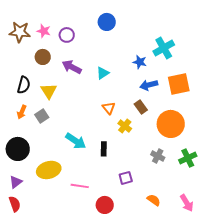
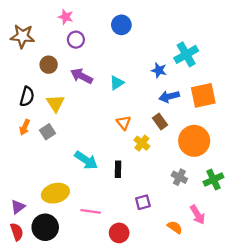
pink star: (44, 31) -> (66, 17), moved
black circle: (18, 149) -> (45, 227), moved
pink arrow: (187, 203) -> (198, 215), moved

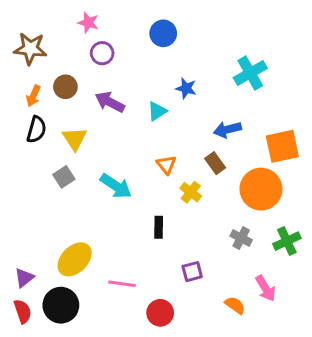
blue star: (159, 70) -> (186, 88), moved
orange square: (203, 95) -> (282, 146), moved
orange arrow: (25, 127) -> (33, 96), moved
cyan arrow: (86, 160) -> (116, 186), moved
yellow ellipse: (55, 193) -> (75, 259), turned -30

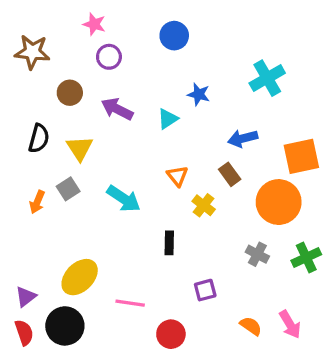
orange arrow: (33, 96) -> (37, 202), moved
pink arrow: (266, 288) -> (290, 324), moved

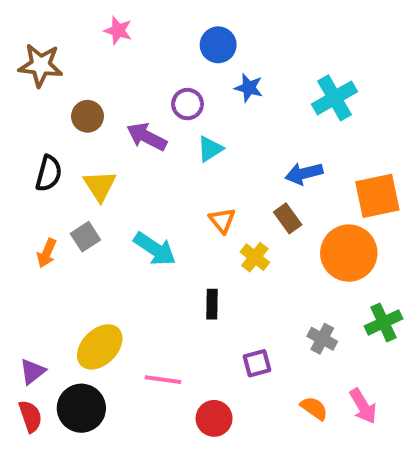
purple circle: (109, 57) -> (188, 104), moved
blue star: (199, 94) -> (249, 88), moved
gray cross: (257, 254) -> (322, 339), moved

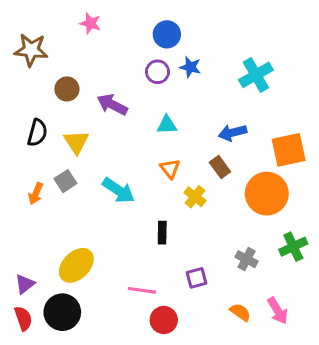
purple circle: (188, 104) -> (158, 72), moved
cyan triangle: (210, 149) -> (167, 125), moved, turned 30
pink line: (163, 380) -> (142, 290), moved

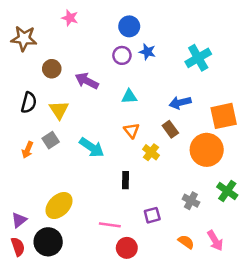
green cross: (293, 247) -> (227, 191), turned -30

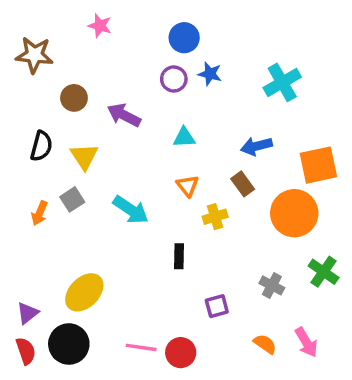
yellow cross: (151, 152) -> (215, 217), turned 35
pink line: (110, 225) -> (141, 347), moved

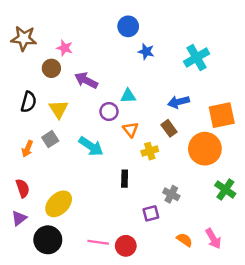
pink star: (100, 26) -> (65, 48), moved
purple circle: (174, 79) -> (109, 112), moved
gray cross: (272, 285) -> (171, 194), moved
red semicircle: (26, 351) -> (23, 188), moved

